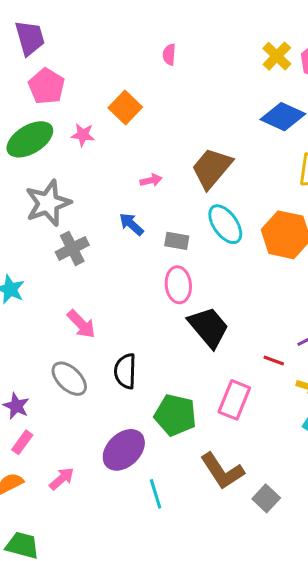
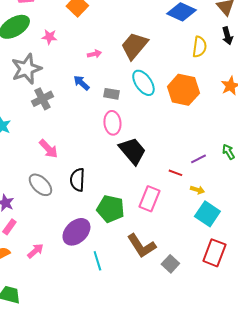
pink star: (83, 135) -> (49, 37), moved

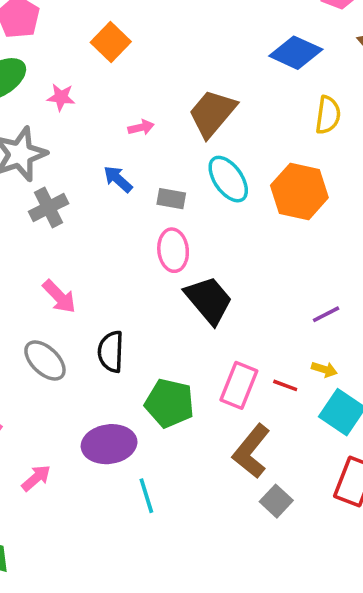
red line: (175, 173) -> (285, 385), moved
purple ellipse: (76, 232) -> (109, 444), turned 36
brown L-shape: (141, 246) -> (251, 451), moved, turned 72

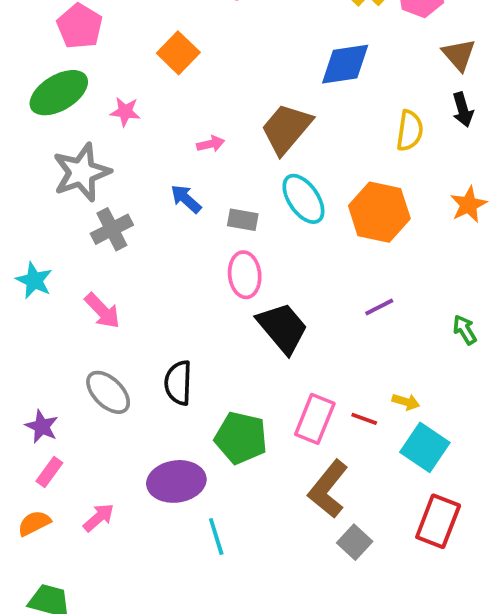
blue diamond: (296, 53) -> (345, 64), moved, turned -33
pink arrow: (59, 296) -> (102, 311), moved
purple line: (326, 314) -> (379, 307), moved

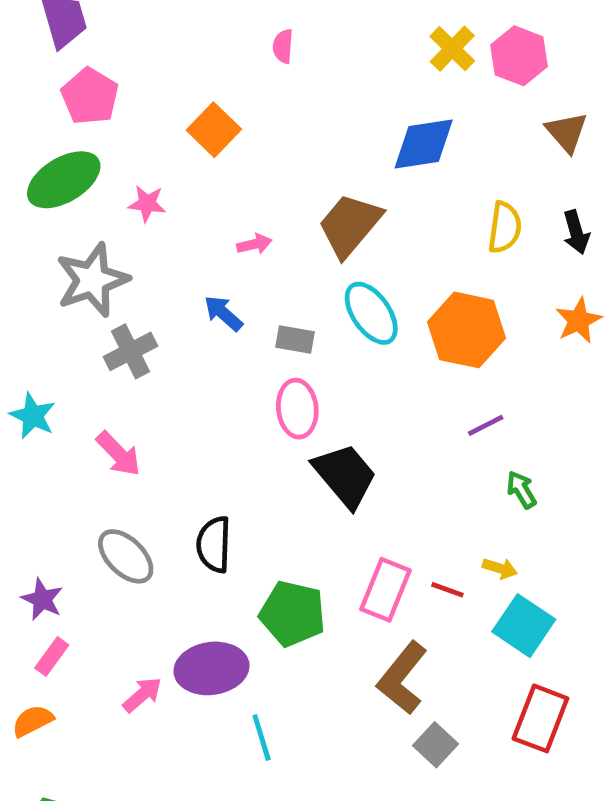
black arrow: (463, 110) -> (576, 232), moved
purple line: (379, 307) -> (486, 425), moved
green arrow: (465, 330) -> (521, 490), moved
pink arrow: (99, 518) -> (142, 695), moved

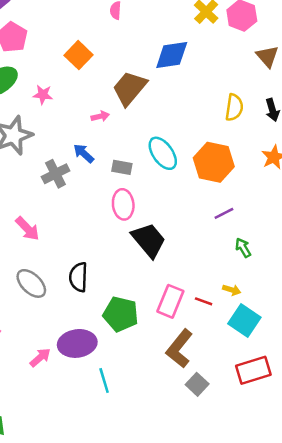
blue diamond: (424, 144) -> (172, 55), moved
brown trapezoid: (350, 225) -> (130, 88), moved
gray cross: (130, 351) -> (56, 174), moved
red rectangle: (540, 718) -> (253, 370), turned 52

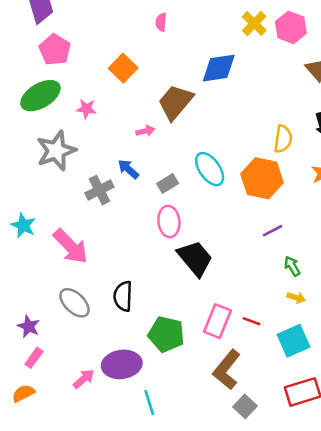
yellow semicircle: (234, 107) -> (283, 139), moved
gray rectangle: (122, 167) -> (168, 183), turned -42
pink arrow: (27, 229) -> (71, 246), size x1.4
yellow arrow: (232, 290) -> (296, 298), moved
cyan square: (244, 320) -> (293, 341), turned 32

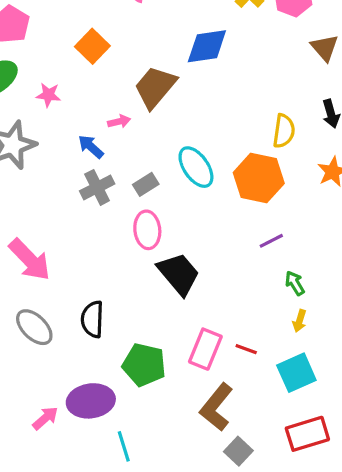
blue arrow: (128, 169) -> (91, 147), moved
gray cross: (99, 190) -> (97, 187), moved
yellow arrow: (296, 298) -> (300, 321), turned 90

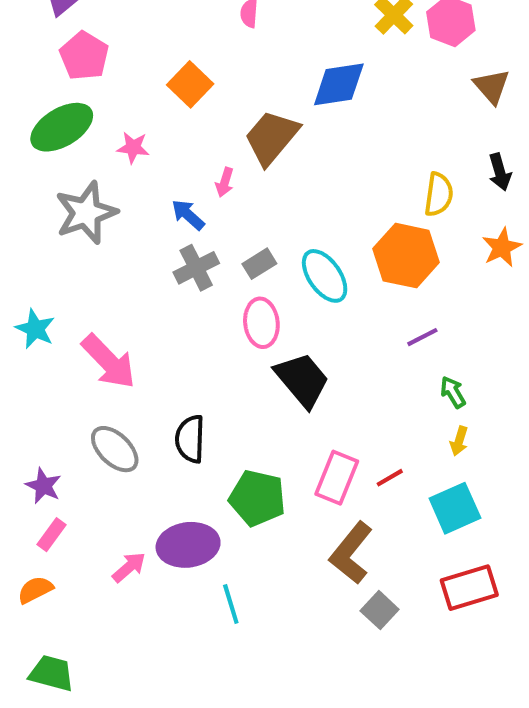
pink arrow: (119, 122) -> (225, 182), turned 120
cyan ellipse: (196, 167) -> (325, 276), moved
red line: (246, 349) -> (390, 478), turned -50

